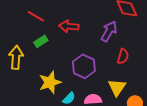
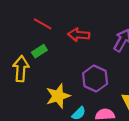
green rectangle: (41, 41) -> (39, 51), moved

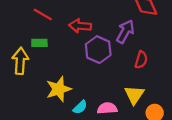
green rectangle: (39, 51) -> (39, 43), turned 32
purple hexagon: (95, 78) -> (98, 50), moved

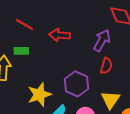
purple hexagon: (98, 50) -> (77, 84), moved
red semicircle: (141, 60) -> (106, 66), moved

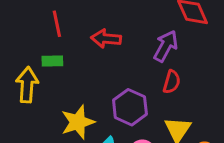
red line: (24, 24) -> (57, 24), turned 48

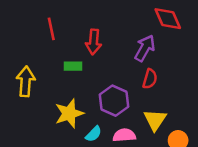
red arrow: (106, 39) -> (94, 42), turned -90
green rectangle: (52, 61) -> (73, 66), moved

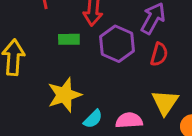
purple hexagon: (114, 101) -> (117, 44), moved

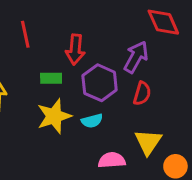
yellow star: (64, 95) -> (54, 116), moved
cyan semicircle: (93, 119) -> (92, 121), moved, turned 30

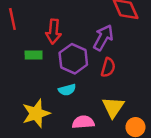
yellow star: (54, 116) -> (36, 113), moved

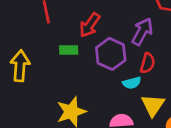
red arrow: (53, 31) -> (90, 25), turned 30
cyan semicircle: (67, 90) -> (132, 83), moved

